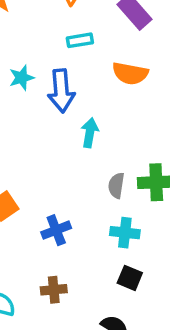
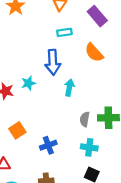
orange semicircle: (130, 73) -> (94, 53), turned 36
cyan star: (22, 78) -> (28, 83), moved

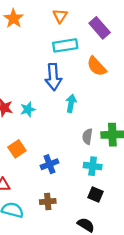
cyan rectangle: (64, 32) -> (65, 45), size x1.5
cyan star: (28, 83) -> (28, 109), moved

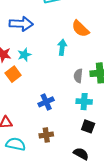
orange semicircle: (97, 66) -> (80, 29), moved
blue arrow: (53, 77) -> (21, 24), moved, turned -80
orange square: (17, 149) -> (13, 74), moved

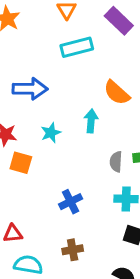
cyan star: (24, 55) -> (51, 133), moved
orange square: (13, 74) -> (21, 163), turned -35

